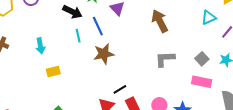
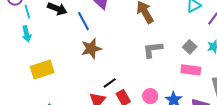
cyan line: (78, 36) -> (27, 12), moved
cyan arrow: (40, 46) -> (27, 34), moved
yellow rectangle: (53, 71) -> (42, 69), size x1.6

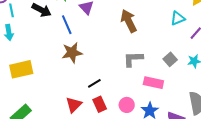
pink rectangle: (191, 70) -> (153, 83), moved
black line: (110, 83) -> (94, 83), moved

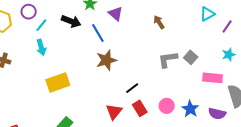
cyan line: (12, 10) -> (41, 25), turned 56
brown arrow: (129, 21) -> (159, 22), size x0.6
gray square: (170, 59) -> (191, 57), moved
pink rectangle: (153, 83) -> (212, 78), moved

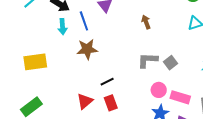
cyan arrow: (41, 47) -> (63, 27), moved
pink rectangle: (212, 78) -> (180, 97), moved
pink circle: (167, 106) -> (159, 90), moved

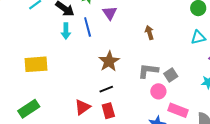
brown star: (87, 49) -> (109, 61), moved, turned -30
pink circle: (159, 90) -> (158, 91), moved

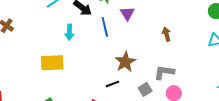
cyan arrow: (66, 31) -> (69, 32), moved
gray square: (171, 75) -> (145, 89), moved
black line: (106, 89) -> (112, 84), moved

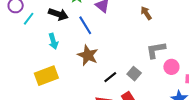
brown star: (125, 62) -> (88, 55), moved
gray square: (145, 89) -> (134, 74), moved

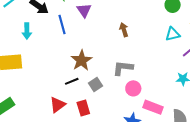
brown star: (88, 55) -> (81, 60), moved

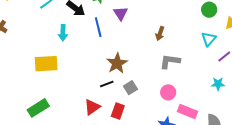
brown arrow: (124, 30) -> (160, 33), turned -144
cyan triangle: (173, 34) -> (209, 39), turned -35
gray L-shape: (123, 68) -> (170, 61), moved
red rectangle: (83, 108) -> (118, 111), turned 35

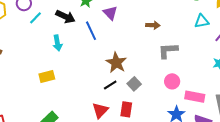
brown arrow: (160, 33) -> (153, 25), turned -96
cyan triangle: (209, 39) -> (202, 21), turned 49
yellow rectangle: (46, 64) -> (47, 76), size x0.7

